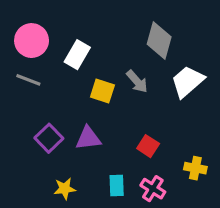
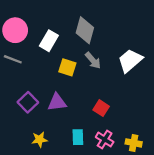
gray diamond: (159, 41) -> (85, 30), moved
yellow cross: (195, 168) -> (134, 143), moved

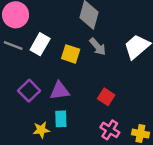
white rectangle: (49, 41) -> (40, 44), moved
cyan rectangle: (78, 137) -> (61, 119), moved

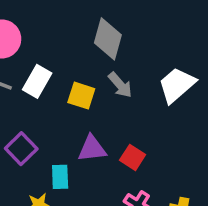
purple triangle: (60, 91) -> (92, 149), moved
cyan rectangle: (61, 119) -> (60, 177), moved

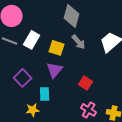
purple triangle: (92, 149) -> (55, 70), moved, turned -42

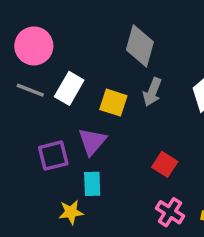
gray arrow: (79, 42) -> (152, 92), turned 63
purple triangle: (55, 70) -> (92, 141), moved
purple square: (23, 78) -> (53, 156), turned 30

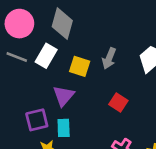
gray diamond: (140, 46) -> (62, 24), moved
purple square: (53, 156) -> (37, 120), moved
red square: (165, 164) -> (118, 102), moved

